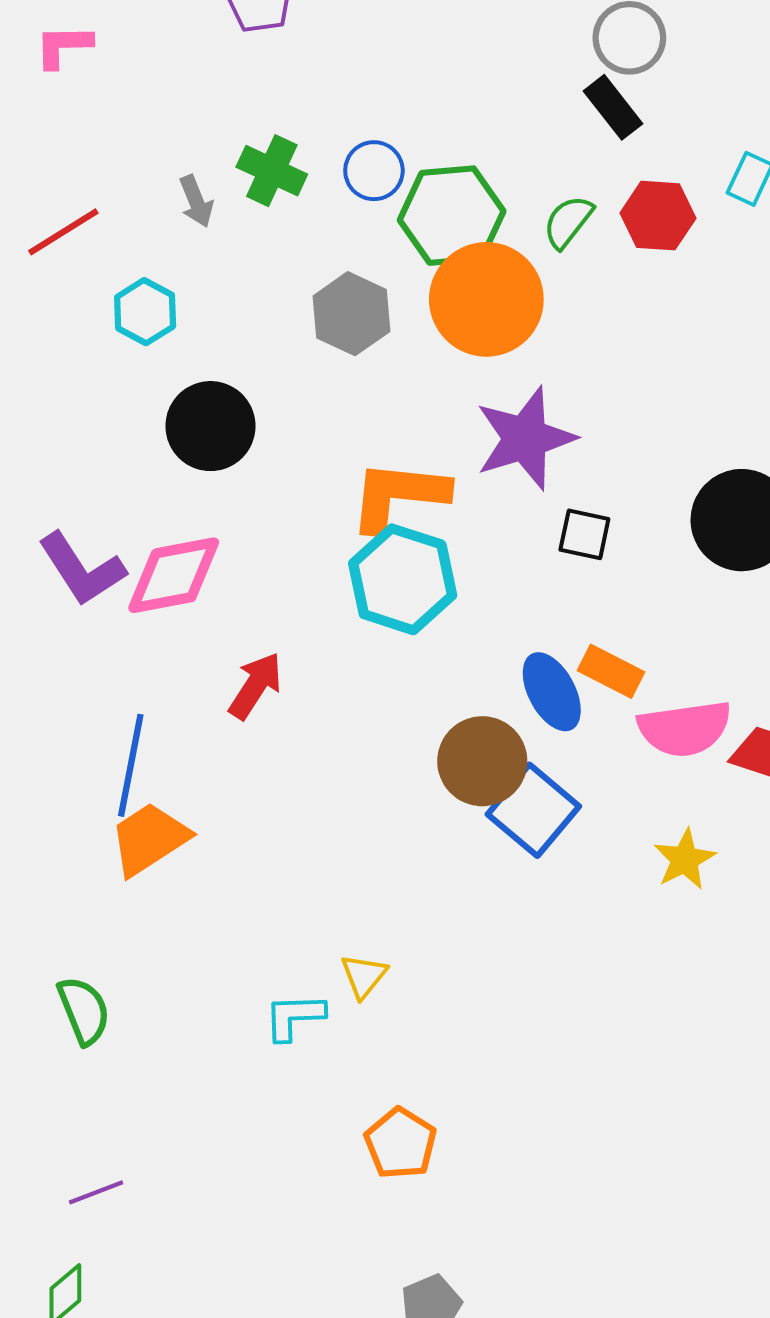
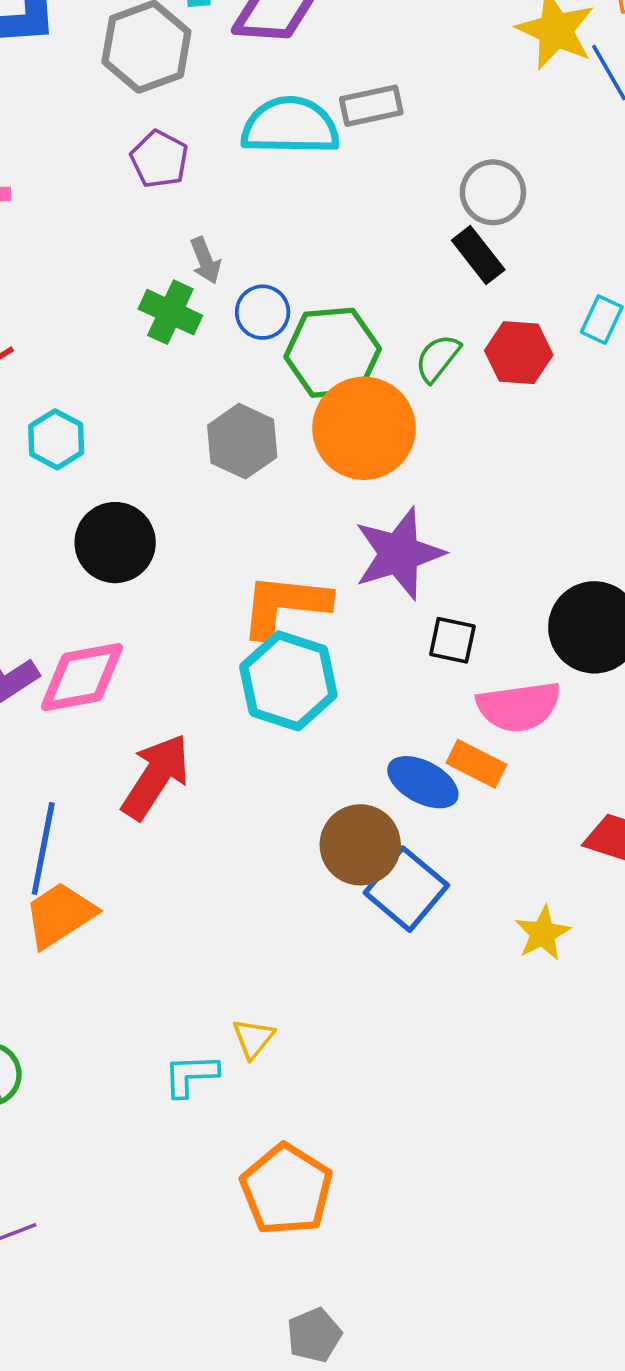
gray arrow: (196, 201) -> (205, 261), moved
red arrow: (255, 686) -> (156, 777), size x1.4
blue ellipse: (552, 692) -> (423, 782), turned -34
pink semicircle: (685, 729) -> (519, 707), moved
orange pentagon: (401, 1143) -> (287, 1190), size x1.4

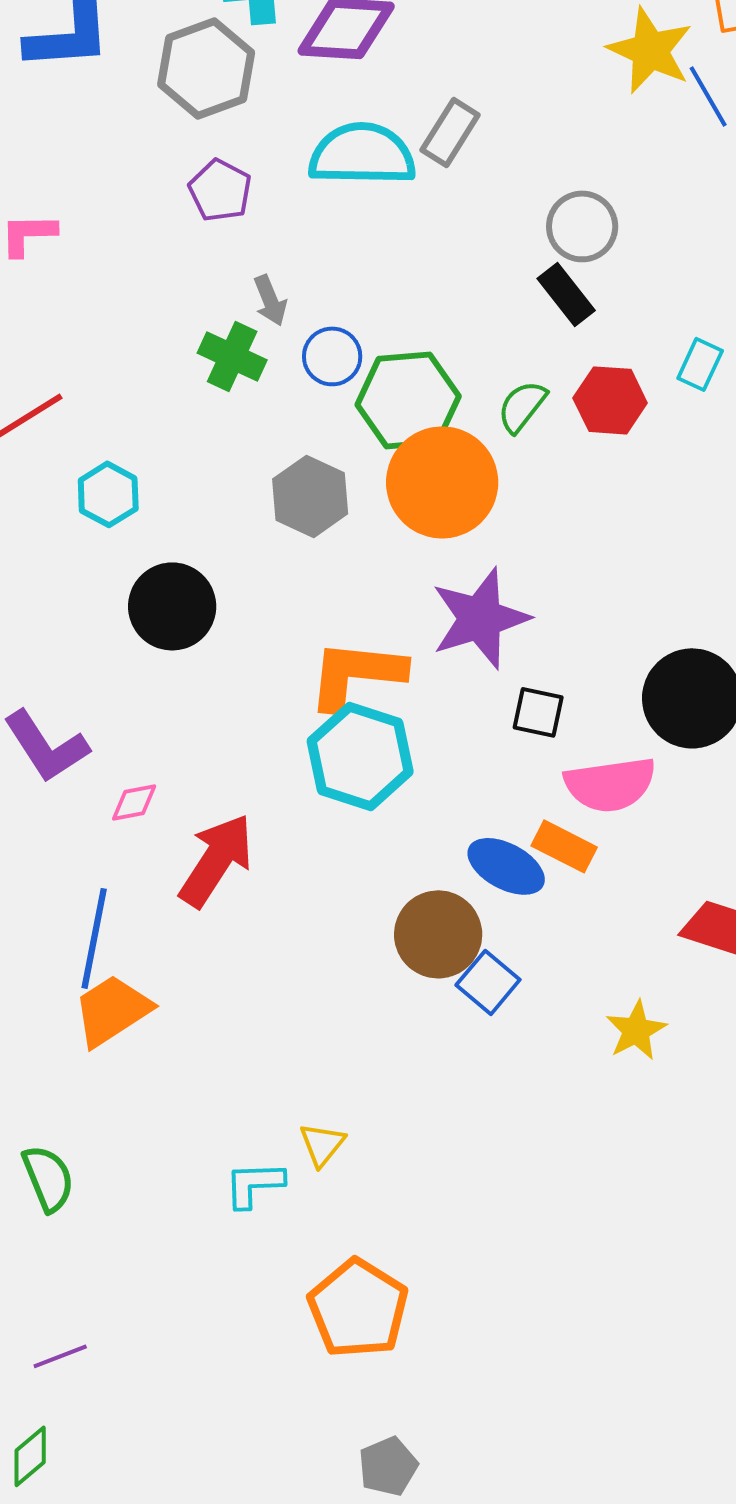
gray rectangle: (371, 106) -> (450, 133), turned -46
pink diamond: (82, 677) -> (134, 802), moved, size x0.5
blue square: (406, 889) -> (488, 982), size x0.7

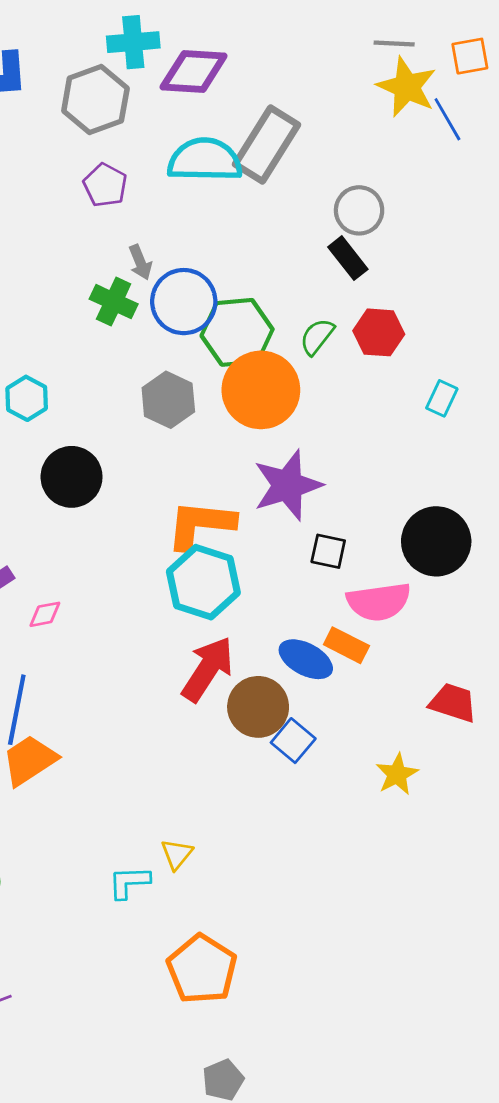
gray rectangle: (450, 133) -> (266, 144), size x1.6
blue circle: (332, 356) -> (184, 302), size x1.6
cyan rectangle: (700, 364) -> (442, 398), moved
red arrow: (216, 860) -> (208, 669), moved

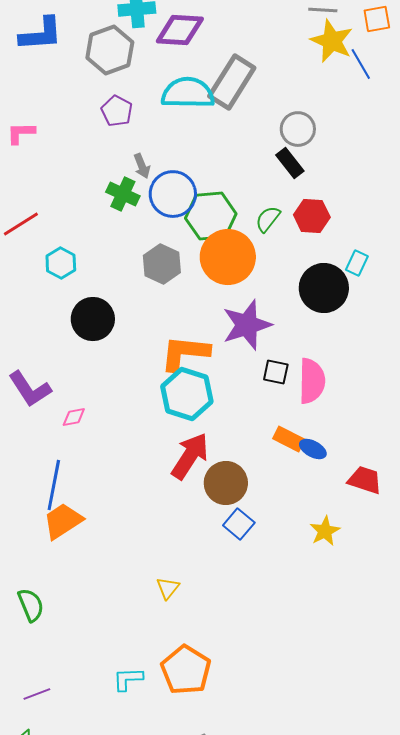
black circle: (436, 541) -> (324, 288), moved
pink semicircle: (379, 602) -> (312, 381), moved, turned -81
blue ellipse: (306, 659) -> (313, 449), moved, size x0.7
blue square: (293, 741) -> (239, 524), moved
cyan L-shape: (129, 882) -> (128, 679), moved

